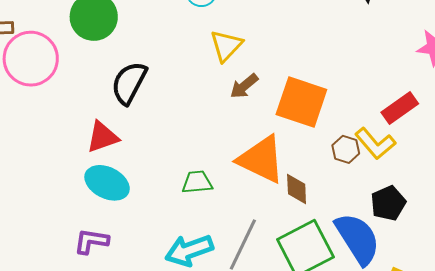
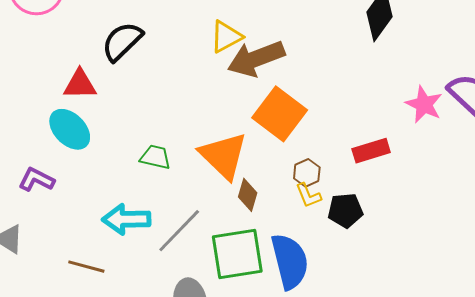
brown arrow: (244, 86) -> (256, 59), moved, size x1.8
yellow L-shape: (375, 143) -> (308, 195), moved, size x0.7
black pentagon: (388, 203) -> (345, 210), moved

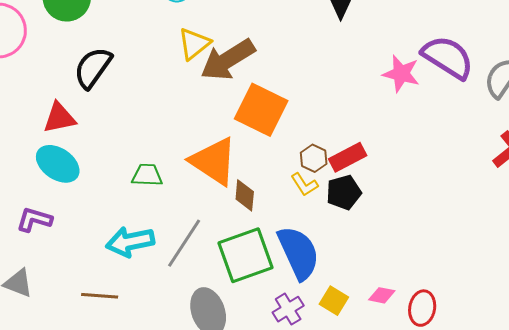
red rectangle: (371, 151) -> (348, 157), moved
brown hexagon: (307, 173) -> (314, 158), moved

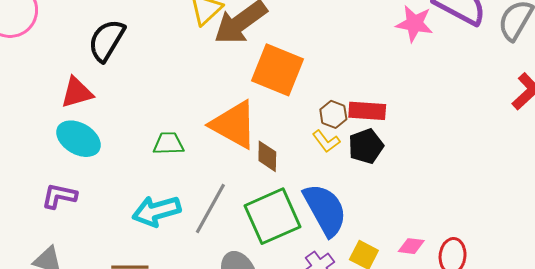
red rectangle: (348, 157) -> (367, 111), turned 36

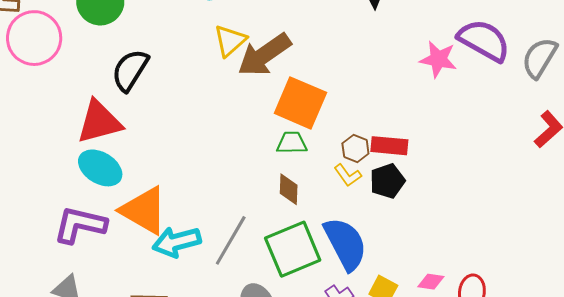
red triangle: (77, 93) -> (99, 122), size x1.4
orange triangle: (234, 125) -> (144, 210), moved
green trapezoid: (168, 143) -> (292, 143), moved
purple L-shape: (59, 196) -> (80, 225), size x1.5

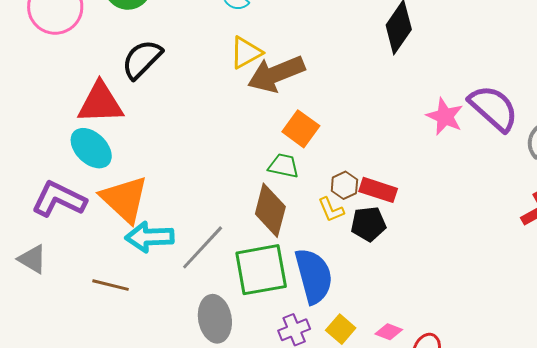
orange square: (300, 103) -> (301, 129), size x0.7
brown diamond: (289, 189) -> (270, 210), size x1.6

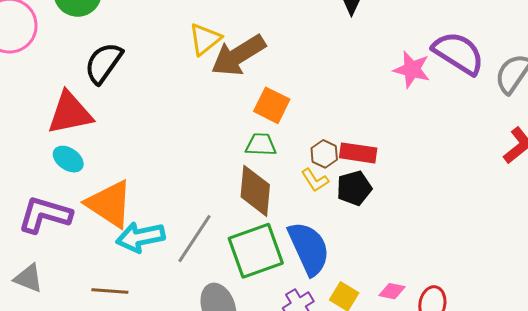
cyan ellipse: (91, 148) -> (68, 159), size x0.7

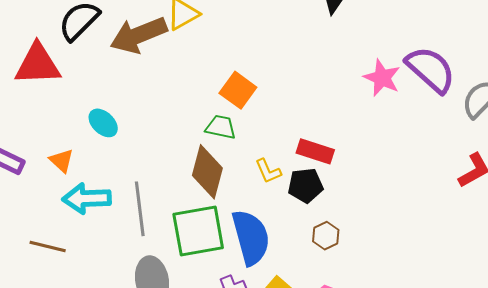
brown arrow: (238, 55) -> (139, 35), moved
brown hexagon: (324, 154) -> (326, 236), moved
cyan ellipse: (68, 159) -> (103, 123), moved
orange triangle: (109, 204) -> (62, 161), size x0.5
gray line: (194, 239) -> (140, 209), turned -50

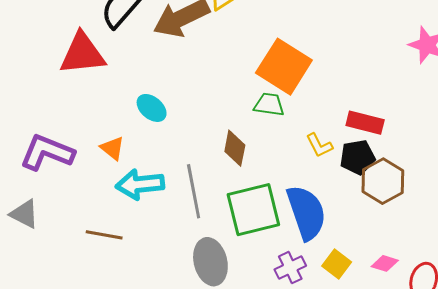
orange square: (238, 90) -> (284, 67), size x1.5
brown diamond: (207, 172) -> (235, 148), moved, size x0.7
brown hexagon: (326, 236) -> (383, 181), moved, size x1.6

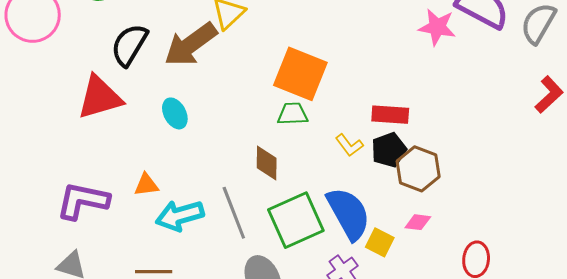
cyan ellipse: (152, 108) -> (175, 113), moved, turned 32
orange triangle: (113, 148) -> (146, 185), turned -36
pink diamond: (385, 263) -> (418, 222), moved
yellow square: (337, 264) -> (380, 242), moved

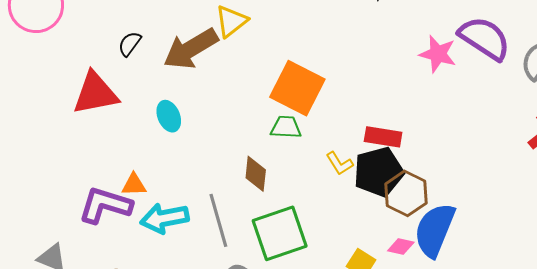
black semicircle: (129, 45) -> (130, 44), size x0.6
black pentagon: (389, 150) -> (379, 172), size x1.4
purple L-shape: (83, 201) -> (105, 205), moved
blue semicircle: (348, 214) -> (435, 230), moved, turned -134

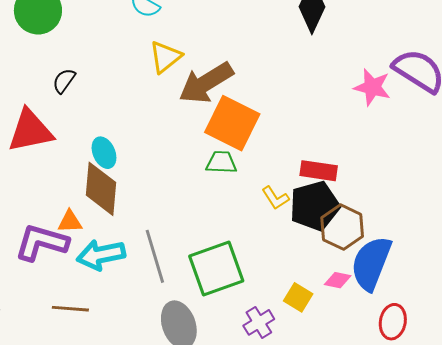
brown arrow: (191, 49) -> (206, 83), moved
brown diamond: (256, 174) -> (101, 189), moved, size x1.5

